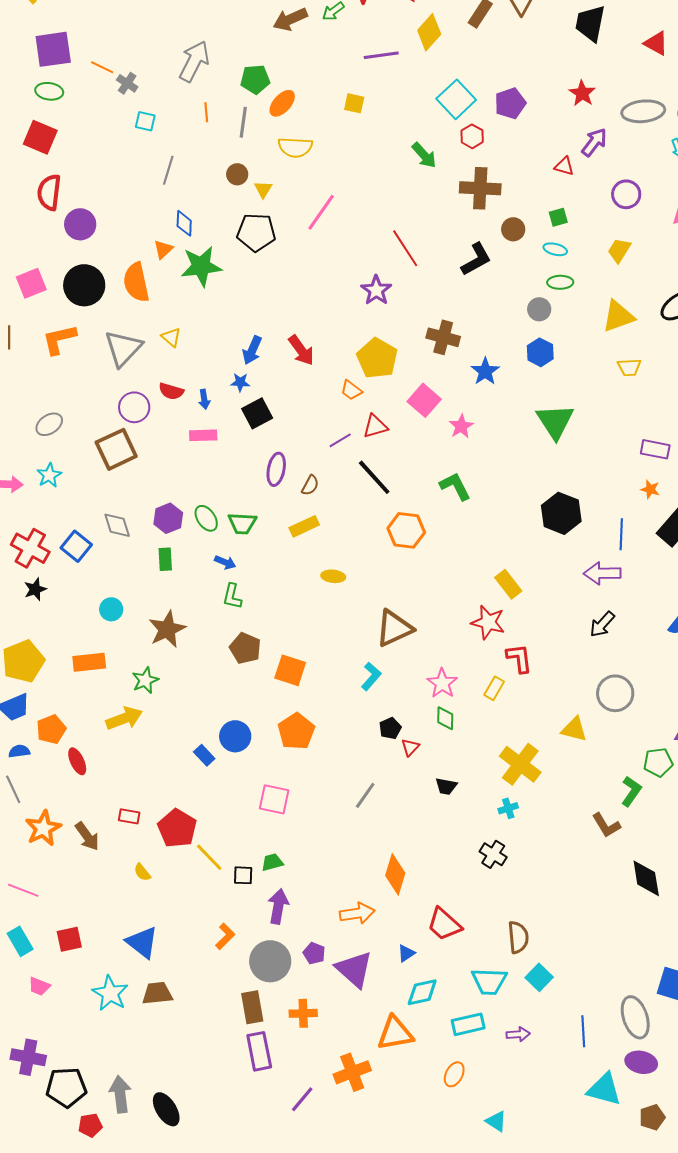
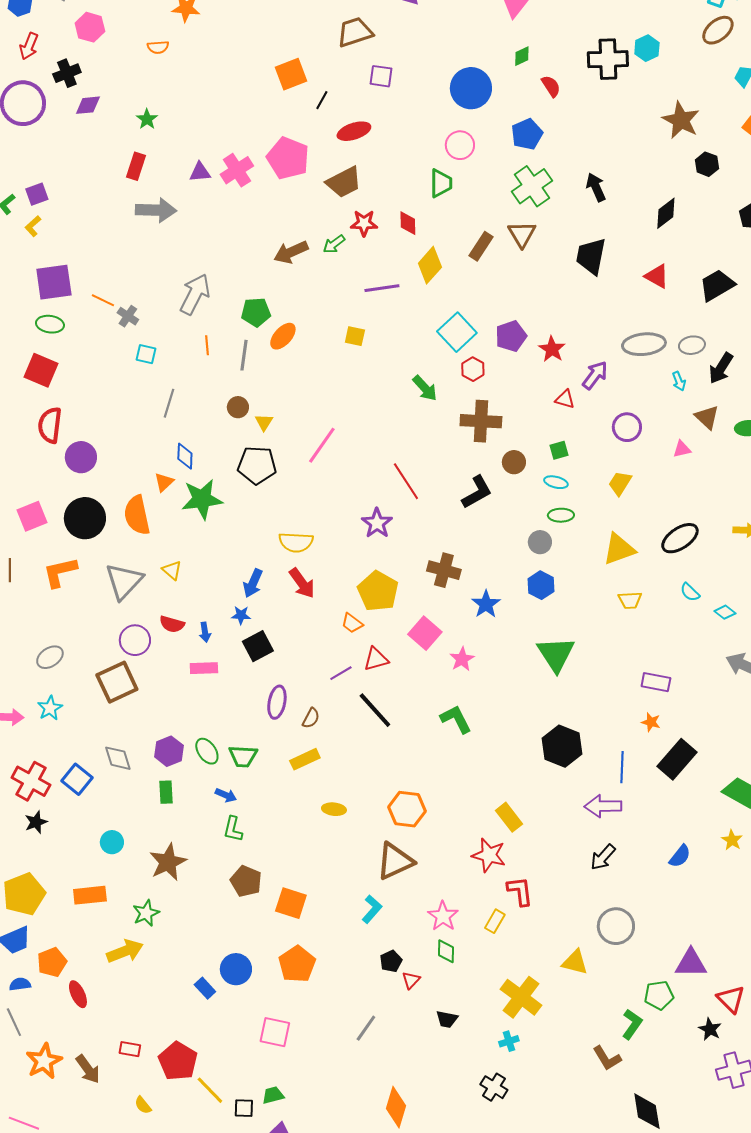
red star: (582, 93) -> (552, 349), moved
yellow semicircle: (295, 147) -> (296, 542), moved
orange hexagon: (406, 530) -> (407, 809), moved

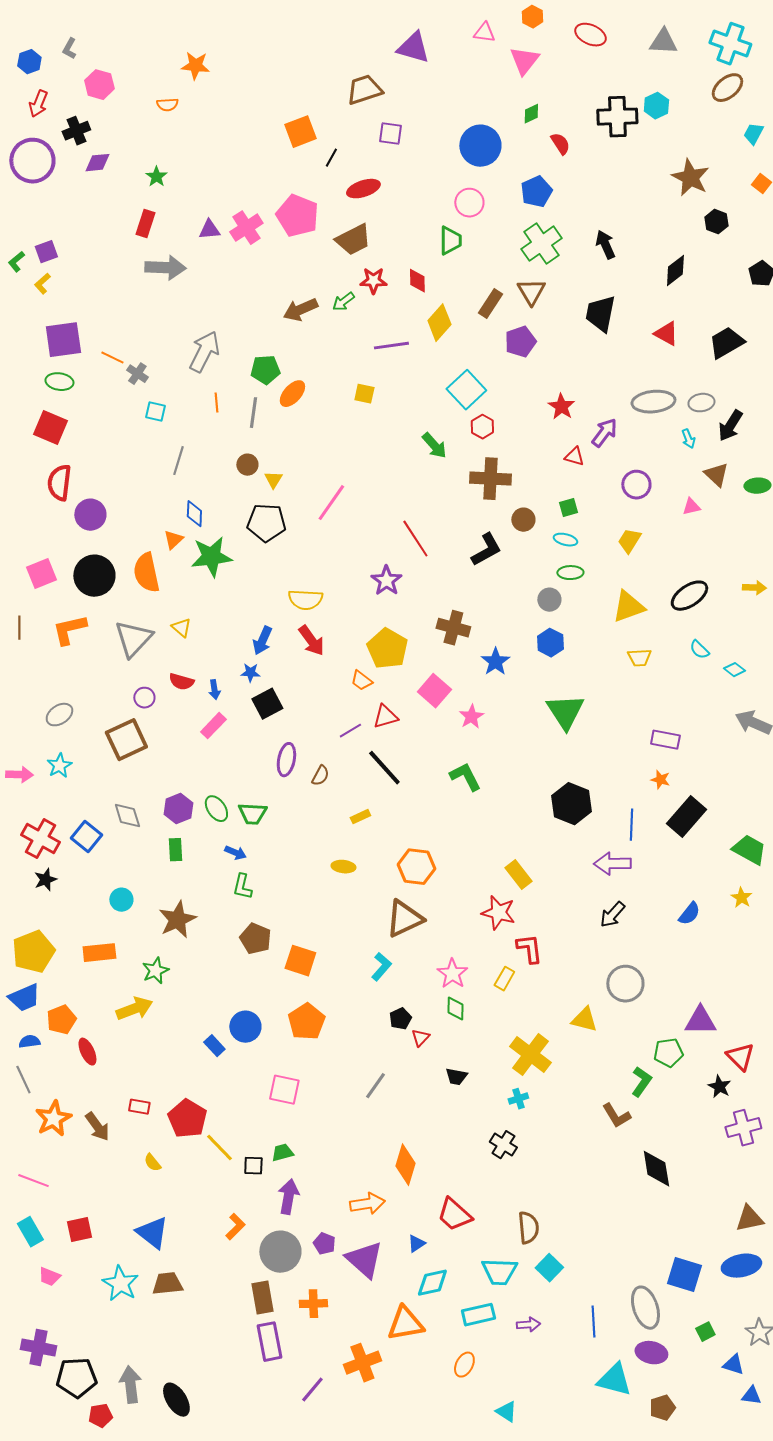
purple pentagon: (511, 336) -> (520, 342), moved
purple circle: (135, 640) -> (144, 698), size x0.7
pink rectangle: (204, 668) -> (213, 726), turned -44
yellow rectangle: (305, 759) -> (360, 817), moved, size x0.7

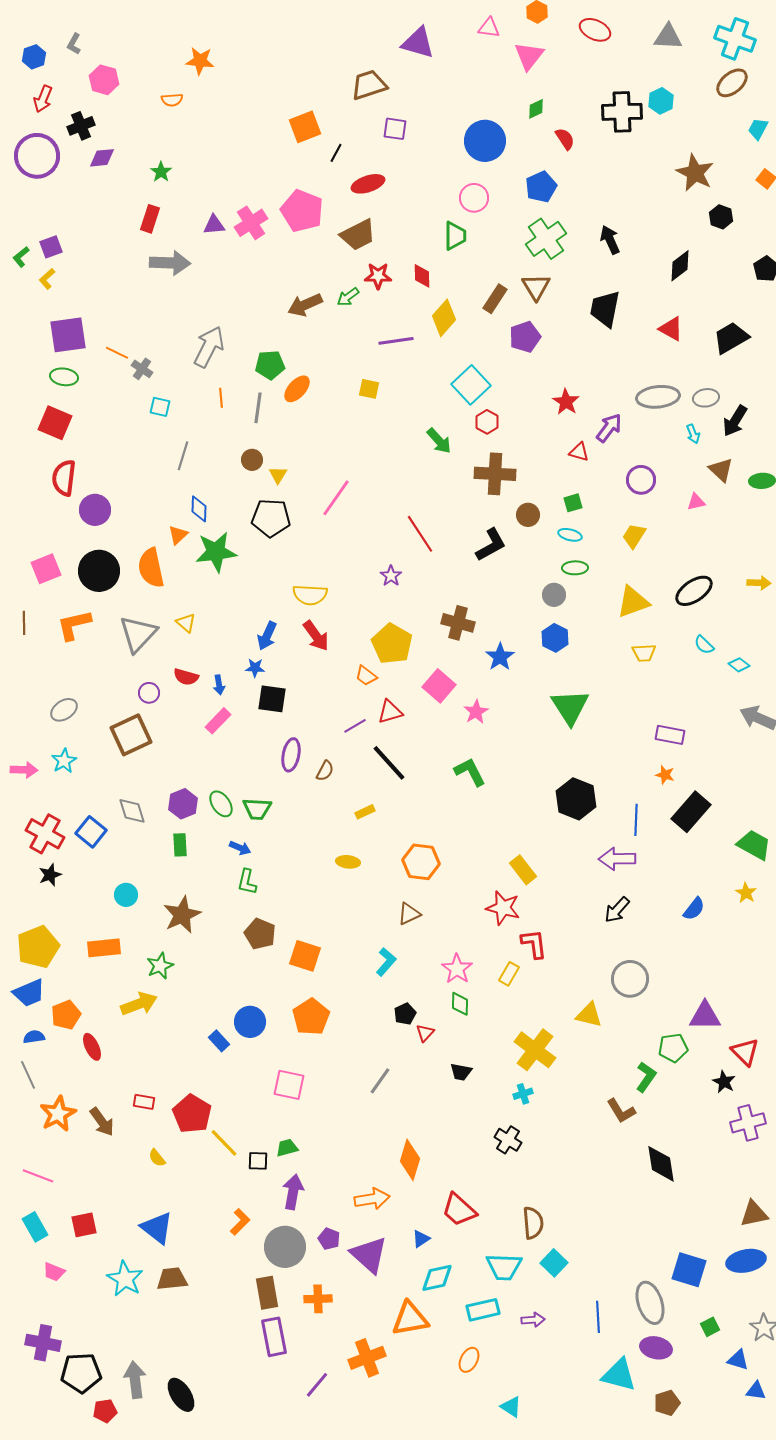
purple star: (386, 581) -> (391, 576), size x0.7
black square: (267, 704) -> (272, 699), turned 36
brown triangle: (404, 919) -> (409, 914), size x0.6

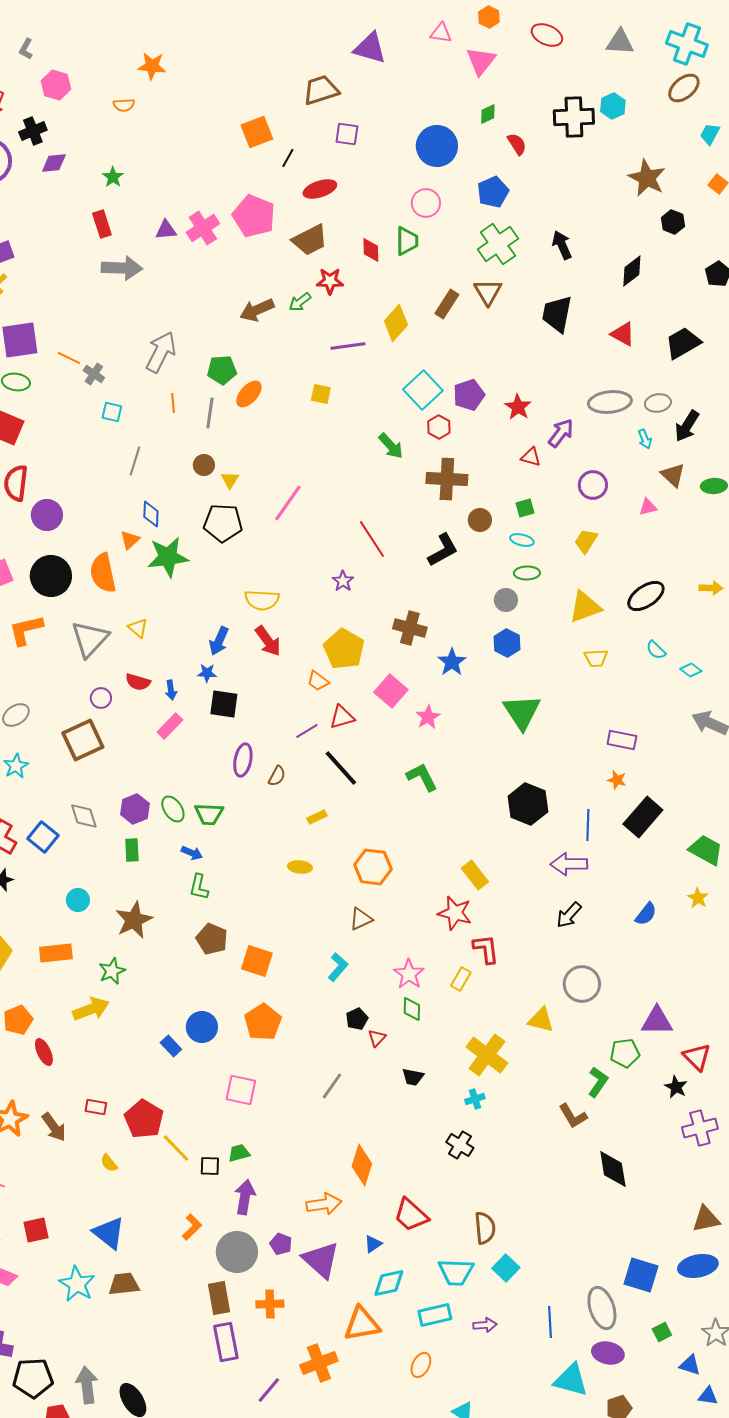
red rectangle: (150, 219) -> (102, 224), turned -36
red diamond: (422, 276) -> (371, 250), moved
purple pentagon: (525, 337) -> (469, 395), moved

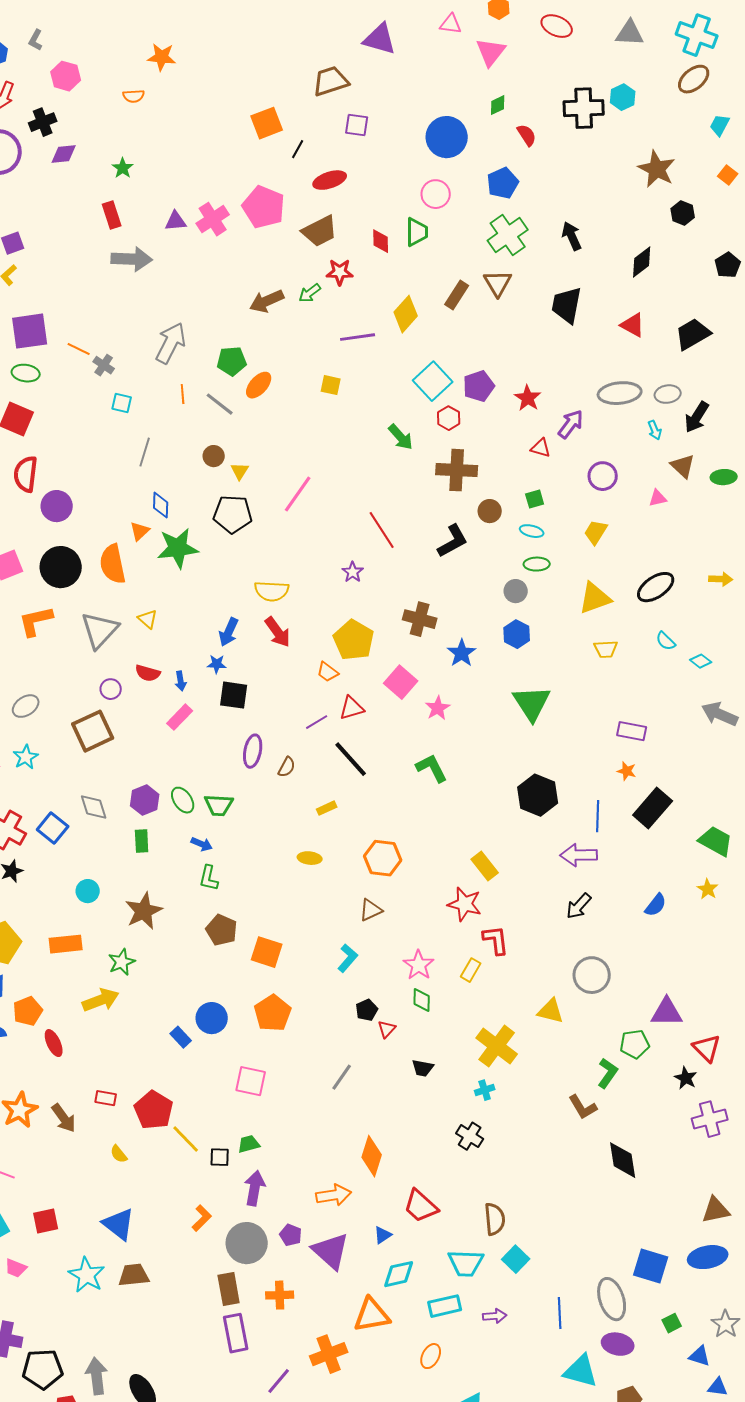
gray line: (210, 413) -> (220, 404), turned -60

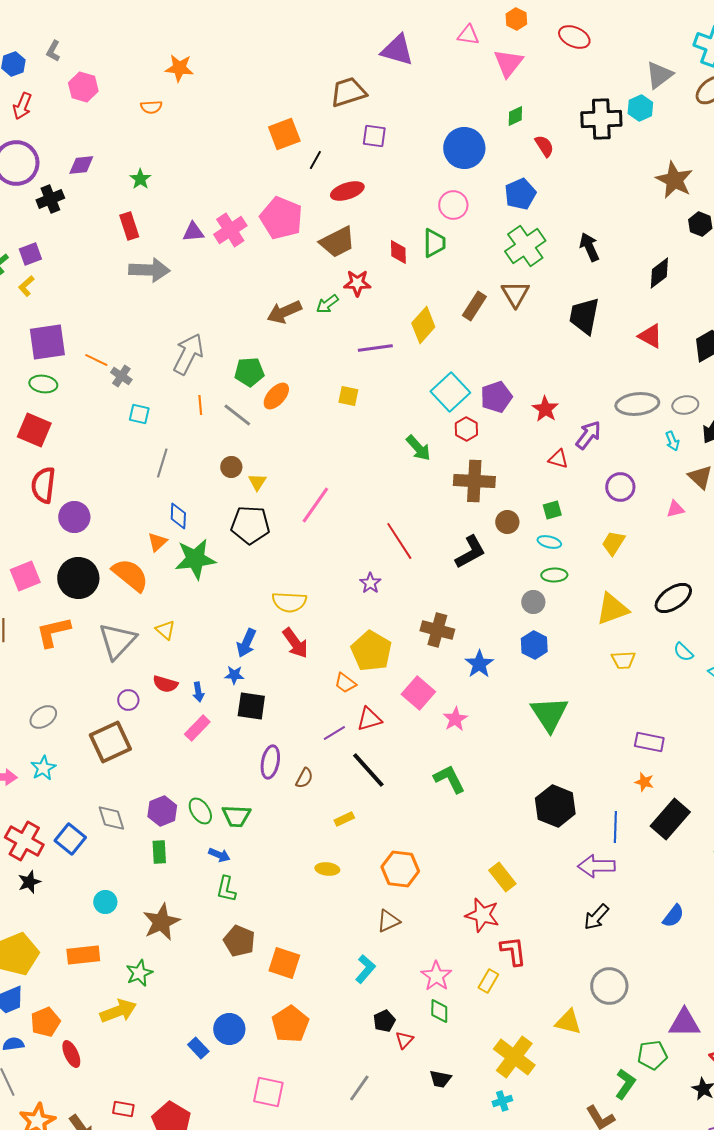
gray triangle: (630, 33) -> (659, 75), moved, turned -40
black cross: (43, 122) -> (50, 199), moved
orange semicircle: (113, 564) -> (130, 575), turned 141

